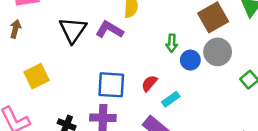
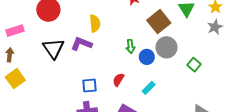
yellow square: (37, 76) -> (15, 79), moved
blue square: (111, 85) -> (90, 86), size x0.7
cyan rectangle: (171, 99) -> (149, 88), moved

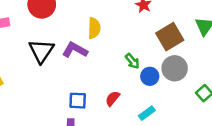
green arrow: (130, 46) -> (132, 61), turned -40

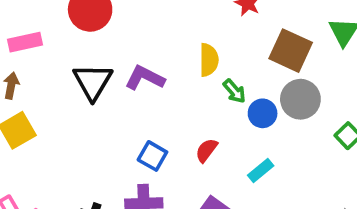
yellow semicircle: (94, 28) -> (209, 60), moved
brown square: (170, 37) -> (291, 51), turned -32
blue square: (78, 101) -> (152, 156), turned 30

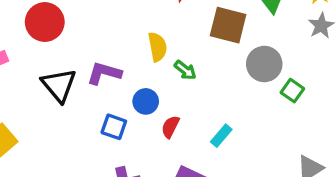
gray circle: (300, 99) -> (264, 64), moved
blue circle: (263, 113) -> (146, 101), moved
blue square: (152, 156) -> (114, 127), moved

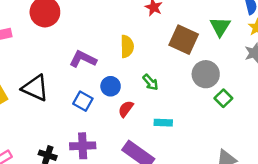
green arrow: (185, 70) -> (150, 82), moved
black triangle: (59, 85) -> (35, 88), moved, turned -36
cyan rectangle: (221, 136) -> (163, 123), turned 42

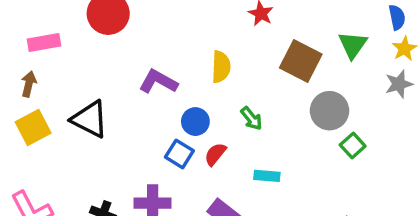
blue square: (83, 101) -> (179, 154), moved

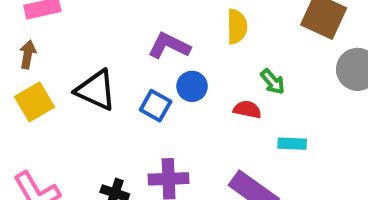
blue circle: (195, 122) -> (192, 86), moved
blue square: (179, 154) -> (156, 106), moved
red semicircle: (215, 154) -> (247, 109), moved, turned 65

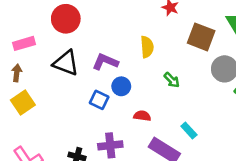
black triangle: (96, 90) -> (66, 63), moved
red semicircle: (247, 109) -> (142, 116), moved
cyan rectangle: (292, 144) -> (189, 130), moved, turned 49

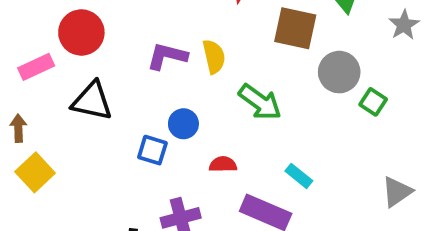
pink rectangle: (24, 43) -> (36, 67), moved
purple L-shape: (105, 62) -> (167, 56), moved
green arrow: (172, 80) -> (260, 102), size x1.6

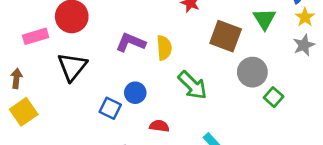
black triangle: (92, 101) -> (72, 67), turned 48

